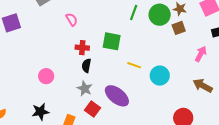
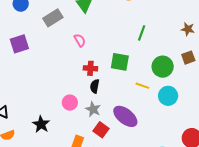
green circle: (160, 15) -> (163, 67), moved
brown square: (179, 28) -> (188, 58), moved
pink circle: (46, 76) -> (70, 103), moved
black star: (40, 112) -> (41, 124), moved, turned -30

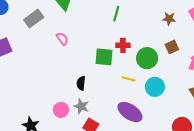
green line: (142, 33) -> (116, 14), moved
red cross: (90, 68) -> (123, 45), moved
pink circle: (70, 103) -> (61, 110), moved
purple ellipse: (125, 116) -> (130, 112), moved

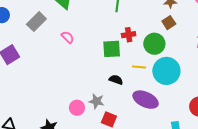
brown square: (172, 47) -> (169, 23), moved
black semicircle: (81, 83) -> (116, 80), moved, turned 112
cyan circle: (155, 87) -> (166, 71), size x1.4

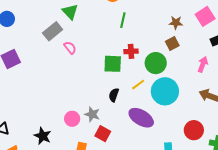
gray rectangle: (36, 22) -> (53, 31), moved
yellow line: (139, 67) -> (138, 85), turned -48
black semicircle: (116, 80) -> (114, 95), turned -96

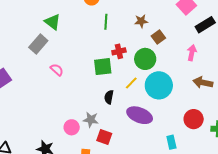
brown star: (176, 23) -> (141, 21), moved
pink semicircle: (70, 48) -> (57, 70), moved

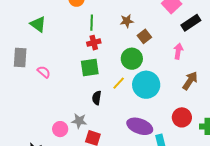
gray rectangle: (38, 44) -> (20, 58), moved, turned -36
red cross: (119, 51) -> (94, 43), moved
brown arrow: (203, 83) -> (190, 81), turned 114
purple ellipse: (140, 115) -> (140, 126), moved

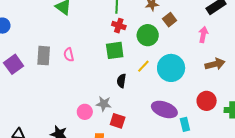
red cross: (94, 43) -> (119, 26), turned 32
gray rectangle: (20, 58) -> (44, 56), moved
green circle: (132, 59) -> (148, 35), moved
pink semicircle: (44, 72) -> (69, 55), turned -144
brown arrow: (190, 81) -> (215, 64), turned 42

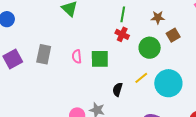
green square: (115, 50) -> (100, 59), moved
pink semicircle: (69, 55) -> (77, 56), moved

